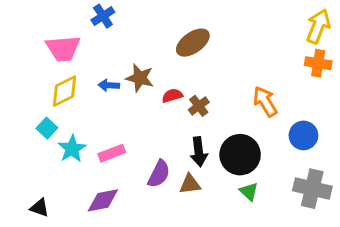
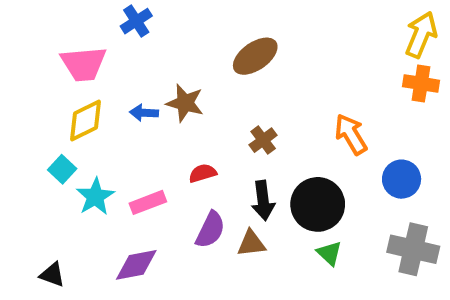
red semicircle: (172, 96) -> (203, 173), moved

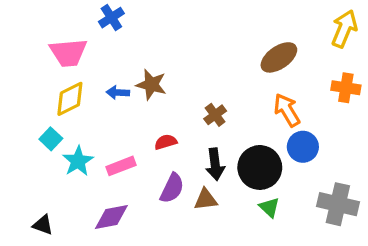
brown ellipse: (255, 56) -> (279, 57), moved
orange cross: (421, 83) -> (346, 88), moved
blue circle: (402, 179) -> (303, 147), moved

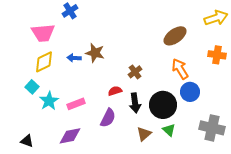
yellow arrow: (344, 29) -> (216, 18), turned 50
red semicircle: (166, 142) -> (115, 91), moved
brown triangle: (206, 199) -> (144, 134), moved, turned -35

